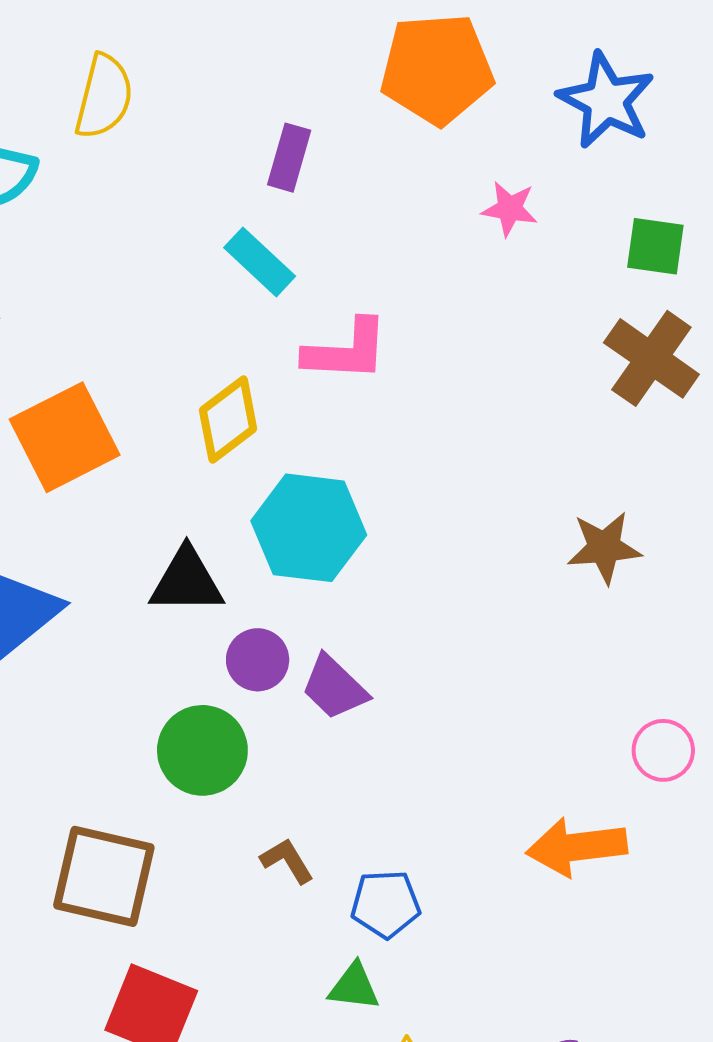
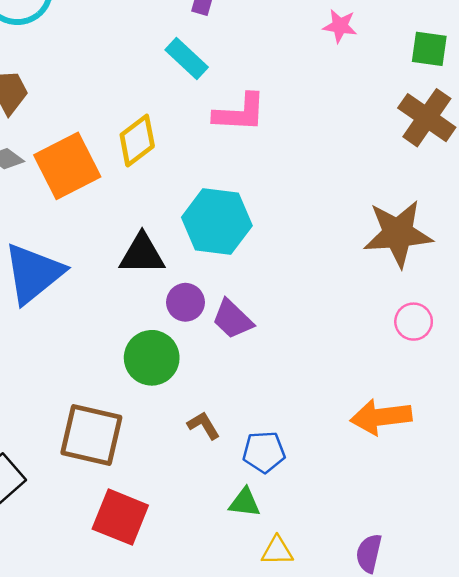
yellow diamond: (228, 420) -> (137, 141), moved
brown star: (604, 548) -> (398, 233), size x1.5
pink circle: (663, 750) -> (414, 322), moved

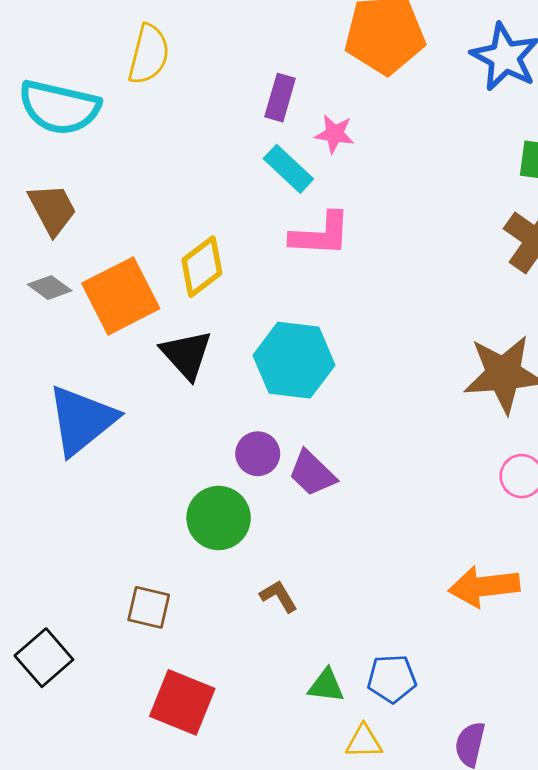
pink star: (340, 26) -> (335, 134), moved
cyan rectangle: (187, 59) -> (288, 169), moved
black triangle: (142, 254) -> (186, 355), moved, turned 48
brown square: (91, 435) -> (149, 607), size x0.6
blue pentagon: (264, 452) -> (392, 679), moved

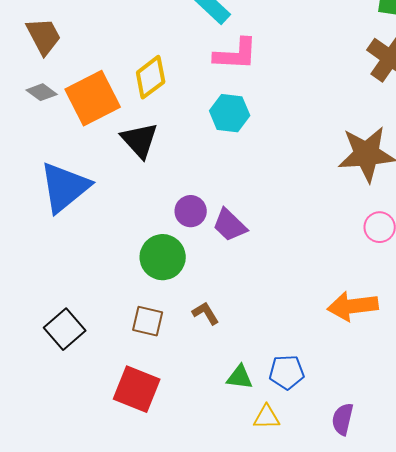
cyan hexagon: (294, 360) -> (230, 113), moved, size x0.7
brown square: (149, 607) -> (148, 321), moved
black square: (44, 658) -> (65, 329), moved

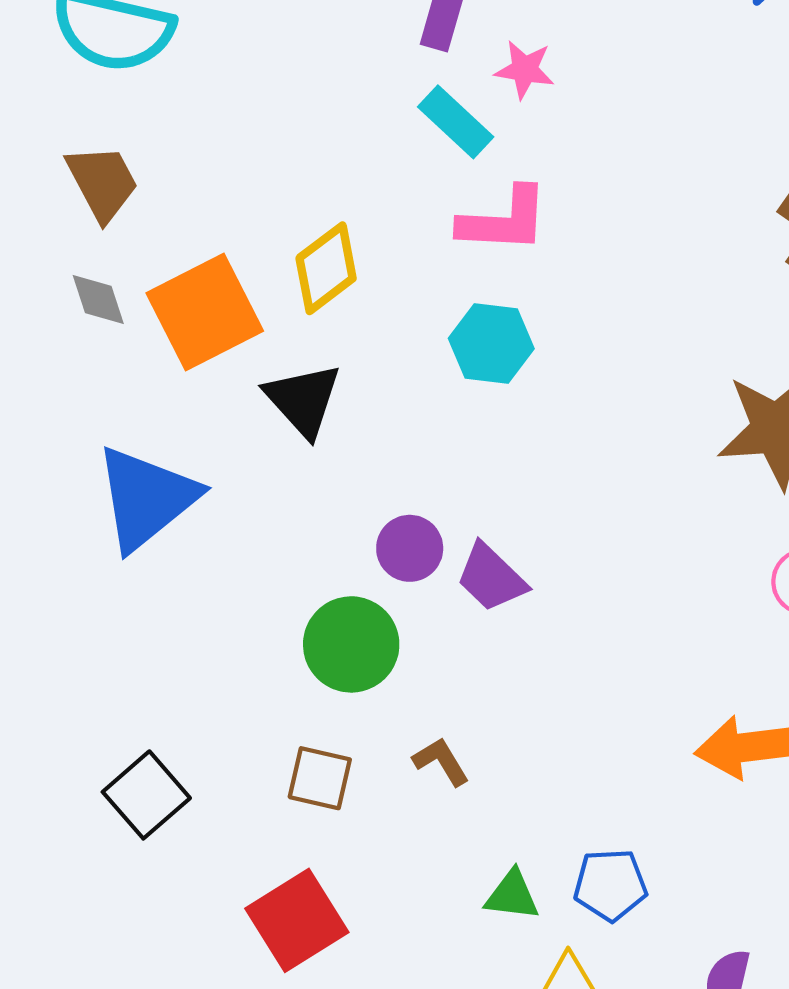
gray diamond: (42, 92) -> (98, 300), turned 36
red square: (137, 389) -> (297, 920), turned 36

